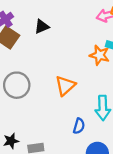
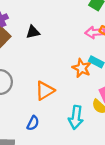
blue semicircle: (79, 126) -> (33, 123), moved

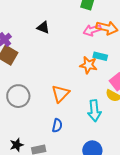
black triangle: (33, 32) -> (43, 27), moved, turned 48

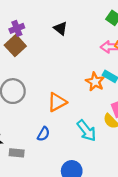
cyan arrow: (94, 111) -> (87, 131), turned -50

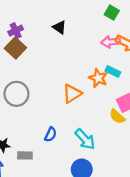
orange triangle: (57, 102) -> (72, 94), moved
cyan arrow: (87, 131) -> (85, 139), moved

